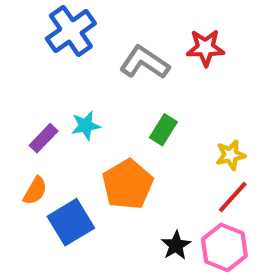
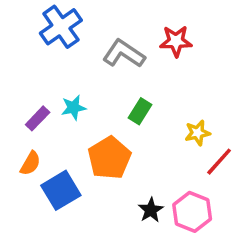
red line: (233, 197) -> (219, 162), moved

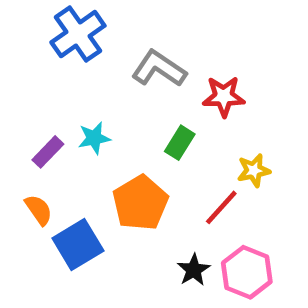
red star: (176, 41) -> (224, 96), moved
red line: (219, 162) -> (221, 207), moved
orange semicircle: (30, 163) -> (39, 210), turned -65

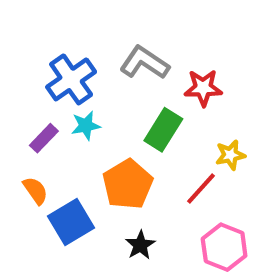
blue cross: (78, 34) -> (71, 79), moved
green rectangle: (180, 143) -> (163, 130), size x1.4
black star: (194, 270) -> (140, 245), moved

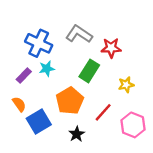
blue cross: (71, 79) -> (39, 43), turned -30
red line: (201, 188) -> (103, 112), moved
pink hexagon: (224, 247) -> (133, 125), moved

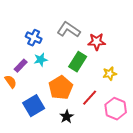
blue cross: (39, 43) -> (34, 38), size x0.7
orange semicircle: (19, 104) -> (11, 82), moved

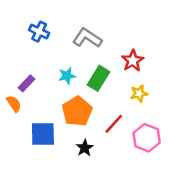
blue cross: (34, 38) -> (39, 32), moved
red star: (97, 42) -> (133, 61), moved, turned -30
cyan star: (41, 60) -> (67, 76), moved
blue square: (34, 106) -> (43, 134), turned 30

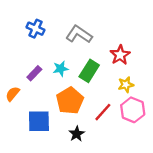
purple rectangle: (26, 83) -> (34, 73), moved
orange semicircle: (14, 104) -> (13, 94), turned -105
pink hexagon: (147, 138) -> (133, 110), moved

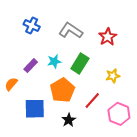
red star: (120, 55) -> (108, 37), moved
pink hexagon: (133, 110) -> (119, 114), moved

